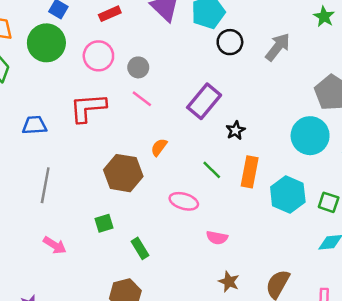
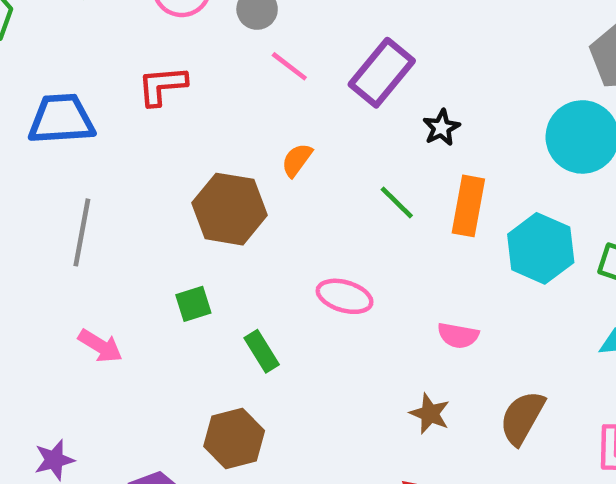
pink line: (142, 99) -> (289, 66), moved
red L-shape: (88, 108) -> (162, 86), size x0.7
blue trapezoid: (34, 125) -> (61, 119), size x1.4
pink ellipse: (184, 201) -> (345, 296), moved
pink semicircle: (217, 238) -> (458, 335), moved

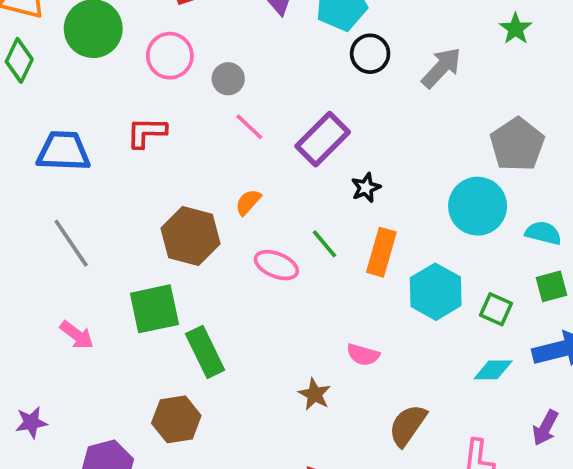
gray line: (82, 232) -> (71, 243), turned -50
pink ellipse: (345, 296) -> (276, 265), moved
green square: (193, 304) -> (154, 309), size x1.8
green rectangle: (262, 351) -> (205, 352), size x1.5
brown star: (430, 414) -> (315, 394), moved

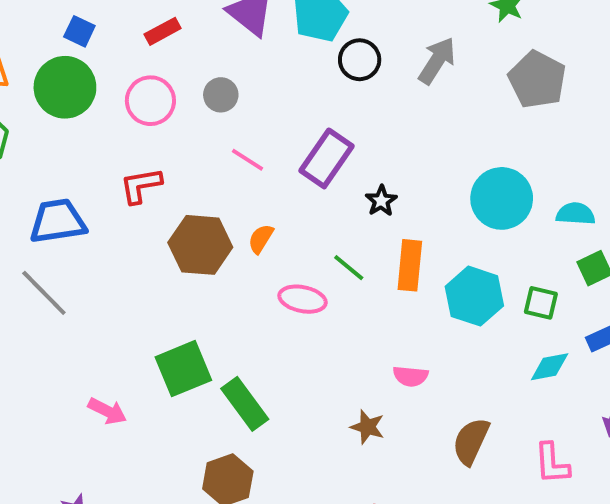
gray circle: (228, 79) -> (221, 95), moved
gray pentagon: (517, 144) -> (537, 80), moved
brown hexagon: (191, 236) -> (200, 245), moved
gray line: (71, 243) -> (44, 293), moved

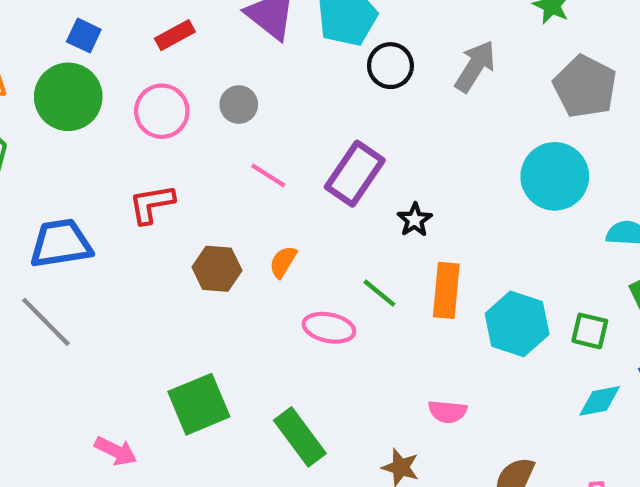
cyan circle: (502, 198) -> (555, 176), moved
brown hexagon: (200, 245) -> (217, 269), size x0.7
green rectangle: (245, 404) -> (300, 437), moved

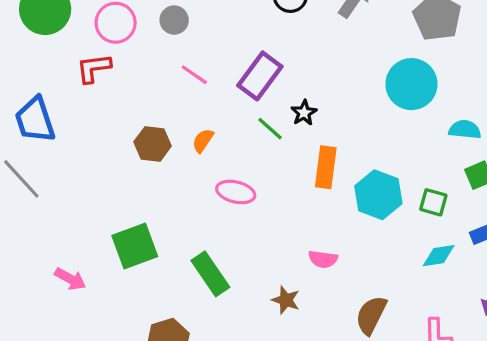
red L-shape: (152, 204) -> (94, 68), moved
blue trapezoid: (61, 243) -> (35, 120), turned -102
green line: (379, 293) -> (270, 129), moved

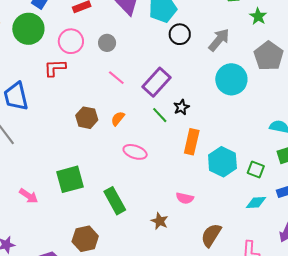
cyan circle: (411, 84) -> (231, 79), moved

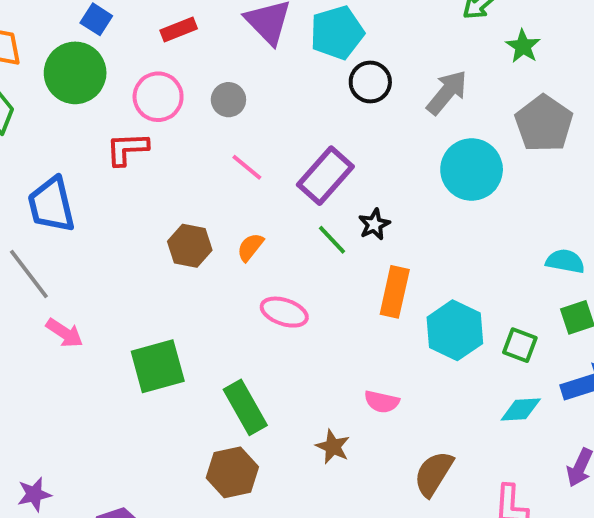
pink arrow: (29, 196) -> (65, 333), moved
brown hexagon: (85, 239) -> (232, 472), moved

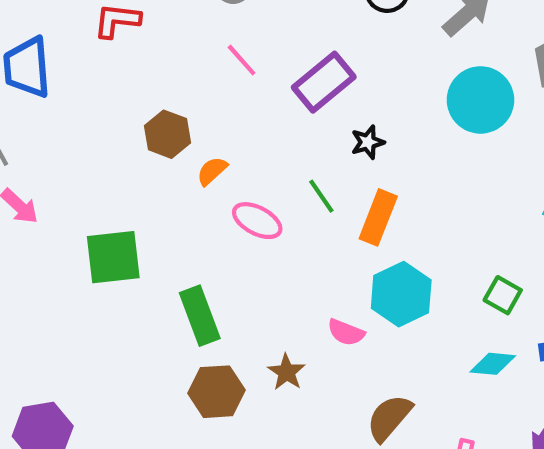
green line: (332, 240) -> (321, 196), moved
orange semicircle: (250, 247) -> (212, 171), moved
cyan hexagon: (455, 330) -> (401, 294), moved
brown hexagon: (232, 472) -> (217, 392), moved

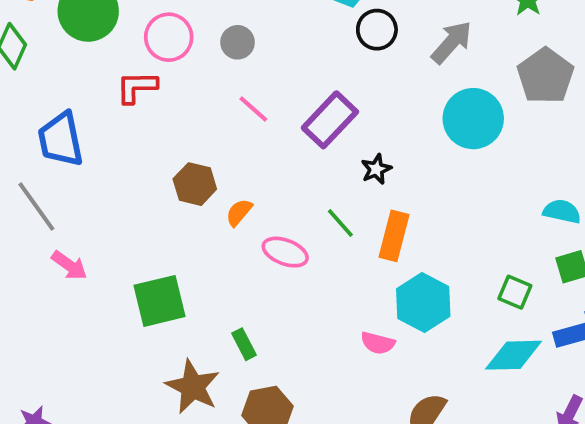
green rectangle: (200, 316) -> (244, 344), size x0.6
cyan diamond: (493, 364) -> (514, 355), size x1.4
brown star: (286, 372) -> (193, 387), moved, size x1.6

